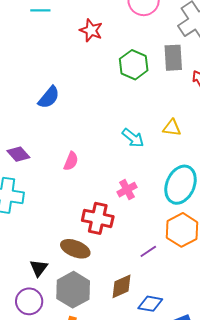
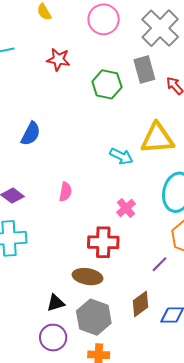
yellow triangle: (172, 128) -> (157, 138), size x1.8
black triangle: (39, 268) -> (56, 303), turned 48

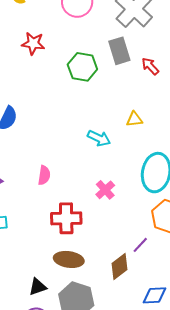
yellow triangle: (157, 138) -> (134, 119), size x0.5
red cross: (103, 242) -> (66, 218), moved
brown diamond: (140, 304) -> (120, 267), moved

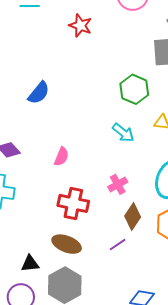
green hexagon: (82, 67) -> (134, 89), moved
purple line: (140, 245) -> (118, 245), moved
brown diamond: (120, 267) -> (133, 217), moved, turned -32

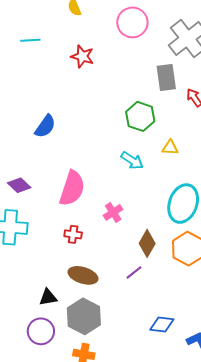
pink semicircle: (61, 157) -> (72, 188), size x1.8
pink cross: (118, 184) -> (113, 212), moved
red cross: (73, 203) -> (73, 234), moved, size x0.6

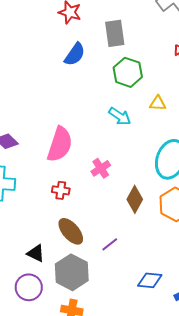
gray rectangle: (166, 78) -> (115, 33), moved
blue semicircle: (45, 126) -> (75, 54), moved
purple line: (134, 272) -> (110, 244), moved
brown ellipse: (83, 275) -> (71, 231), turned 32
black triangle: (48, 297) -> (36, 253), turned 36

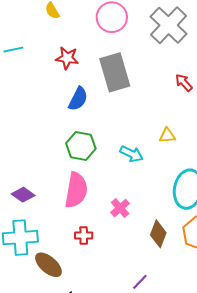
gray rectangle: (115, 33) -> (115, 72), size x1.4
green hexagon: (128, 72) -> (81, 146), moved
brown ellipse: (71, 231) -> (48, 265), moved

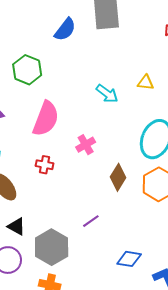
green hexagon: (81, 146) -> (27, 70), moved

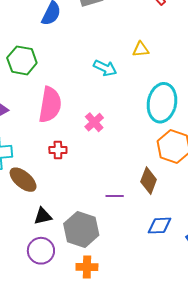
brown diamond: (118, 177) -> (149, 181), moved
purple line: (91, 221) -> (115, 196), turned 48
black triangle: (16, 226) -> (43, 216), turned -30

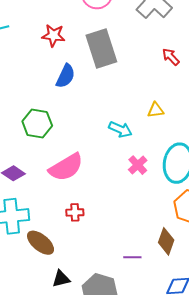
pink semicircle: (50, 105) -> (66, 167), turned 51
pink cross: (94, 122) -> (138, 165), moved

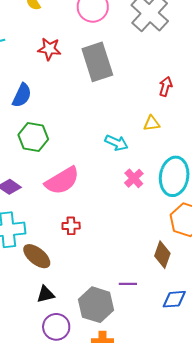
red arrow: (171, 57) -> (166, 86), moved, turned 60
blue semicircle: (66, 76) -> (22, 95), moved
purple line: (132, 257) -> (128, 284), moved
black triangle: (61, 279) -> (45, 294), moved

